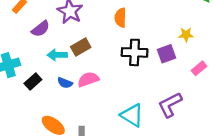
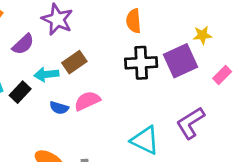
orange semicircle: (120, 18) -> (134, 21), moved
purple square: (166, 54) -> (181, 61), size x1.4
black rectangle: (33, 82) -> (20, 92), moved

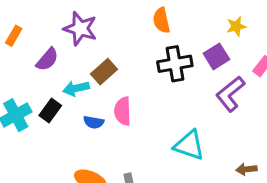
purple square: (181, 61) -> (216, 56), size x0.7
pink semicircle: (87, 101) -> (123, 111), turned -60
purple L-shape: (190, 123) -> (230, 94), moved

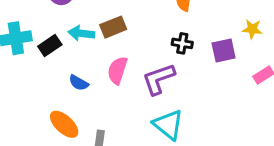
black cross: (175, 64) -> (182, 43), size x0.6
purple L-shape: (230, 94) -> (159, 79), moved
blue semicircle: (94, 122) -> (79, 83), moved

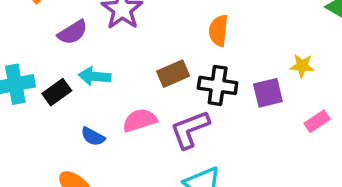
brown rectangle: (113, 27) -> (173, 74), moved
black cross: (182, 43) -> (218, 85), size x1.5
pink semicircle: (117, 70) -> (140, 120), turned 56

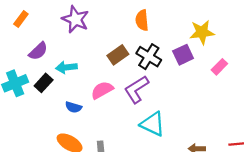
purple semicircle: (73, 32) -> (38, 51), moved
yellow star: (302, 66) -> (202, 32), size x1.5
black cross: (218, 85) -> (149, 57), turned 35

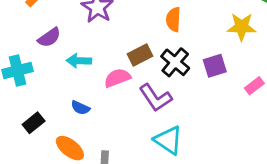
yellow star: (202, 32) -> (242, 27), moved
black rectangle: (44, 83) -> (34, 123), moved
purple L-shape: (136, 89) -> (156, 98), turned -100
pink semicircle: (102, 90) -> (117, 78), moved

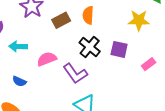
brown rectangle: (140, 55) -> (61, 20), moved
purple square: (215, 66) -> (119, 49), turned 30

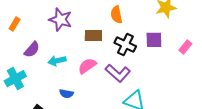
brown rectangle: (61, 20) -> (93, 36), moved, turned 42

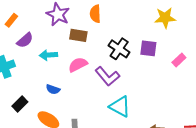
orange semicircle: (116, 15) -> (95, 14), moved
orange rectangle: (15, 24) -> (11, 20), moved
brown rectangle: (93, 36) -> (78, 35), moved

